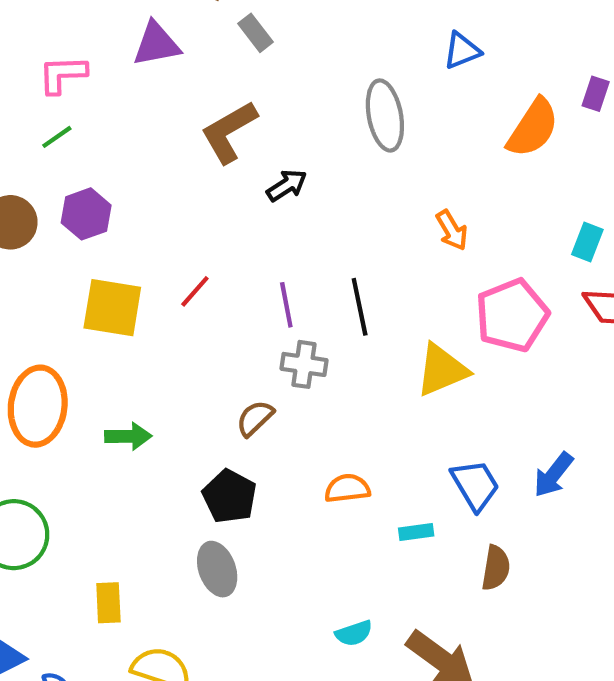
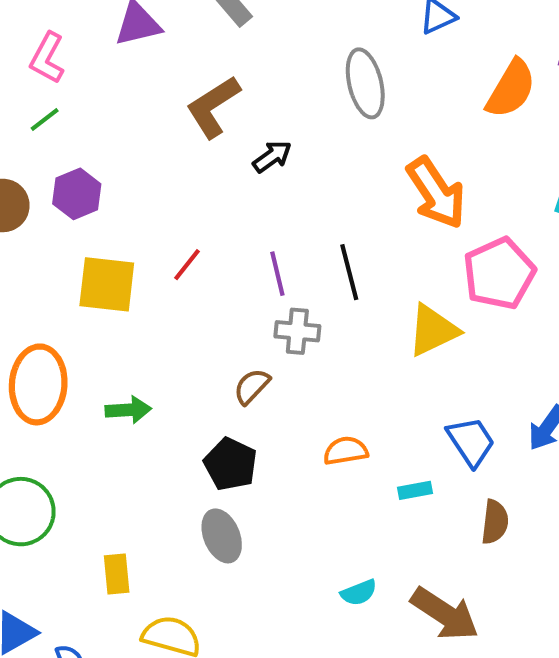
pink L-shape: (63, 74) -> (47, 58), turned -57
orange arrow: (452, 230) -> (436, 193), size x1.8

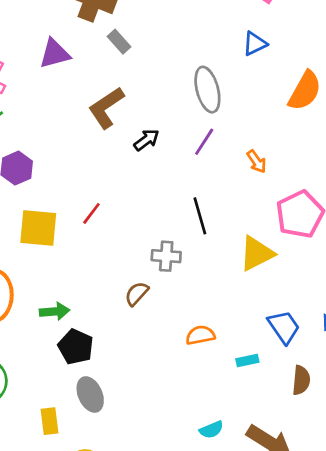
orange arrow: (436, 193) -> (257, 161), size x0.5
purple line: (277, 274) -> (204, 142), moved, turned 48
black pentagon: (230, 464) -> (76, 347), moved
gray ellipse: (222, 536) -> (90, 394), moved

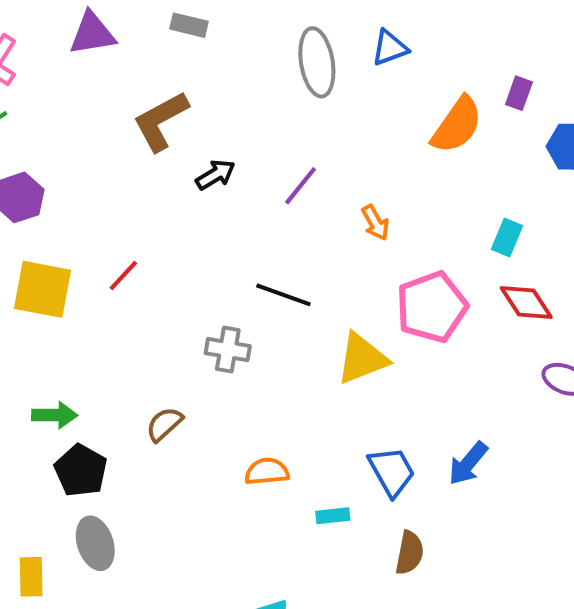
gray rectangle: (119, 42) -> (189, 25), turned -40
gray ellipse: (207, 90) -> (317, 62), moved
black line: (200, 216) -> (283, 295), turned -60
brown semicircle: (137, 294) -> (164, 424), moved

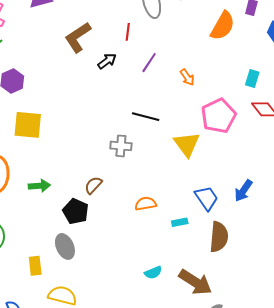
red line: (123, 276) -> (128, 32), moved, turned -30
yellow triangle: (362, 359) -> (187, 144), turned -40
black pentagon: (81, 470) -> (76, 211), moved
brown semicircle: (410, 553) -> (219, 237), size x1.4

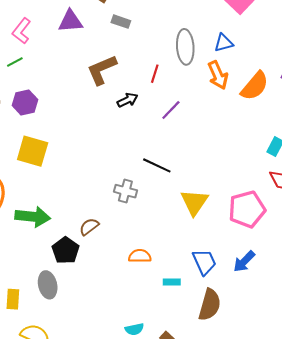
orange arrow: (187, 77) -> (218, 75), moved, size x1.5
pink pentagon: (219, 116) -> (247, 209), moved
green arrow: (39, 186) -> (33, 217), size x1.5

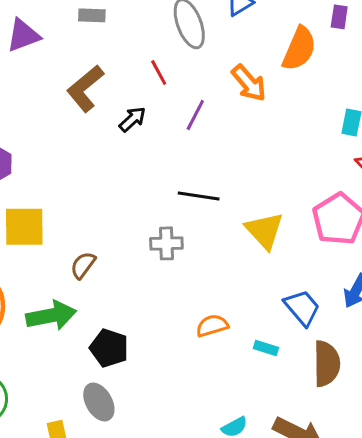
red line: (155, 74) -> (159, 72), turned -30
orange arrow: (218, 75) -> (249, 83), moved
brown semicircle: (89, 227) -> (83, 265), moved
cyan rectangle: (172, 282) -> (266, 348), turned 35

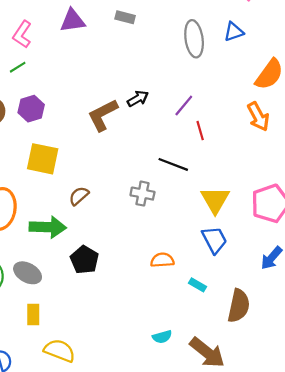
red line: (159, 72) -> (200, 131), moved
orange arrow: (249, 83) -> (258, 117), moved
brown L-shape: (85, 89) -> (103, 115), moved
blue trapezoid: (302, 308) -> (214, 240), moved
gray ellipse: (99, 402) -> (28, 273), moved, turned -44

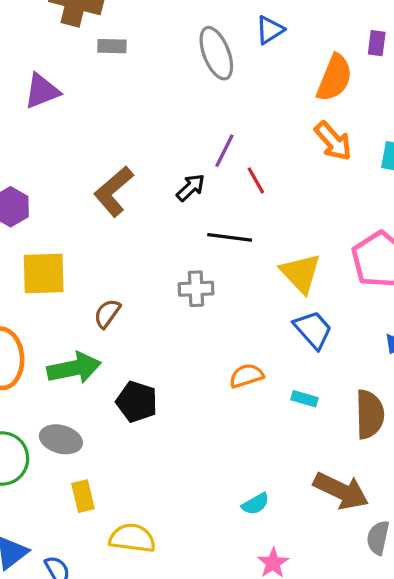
purple triangle: (73, 21) -> (42, 91), moved
black arrow: (138, 99) -> (191, 188), moved
cyan semicircle: (162, 337) -> (255, 504), moved

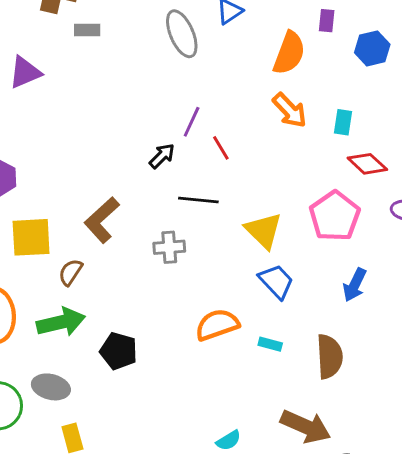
brown L-shape: (114, 191) -> (102, 220), moved
brown semicircle: (107, 314) -> (71, 272), moved
orange semicircle: (246, 376) -> (217, 325), size x1.4

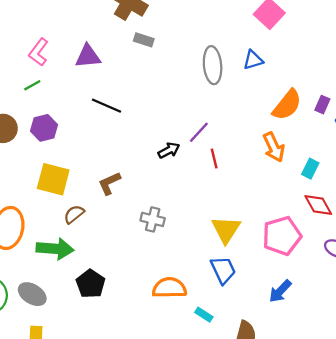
purple rectangle: (327, 21) -> (322, 105), moved
black line: (198, 200) -> (106, 106), moved
brown L-shape: (102, 220) -> (109, 183), size x0.7

